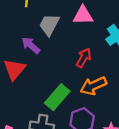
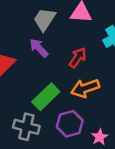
purple arrow: (31, 45) -> (39, 48), moved

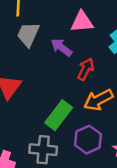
gray trapezoid: (44, 19) -> (28, 34), moved
purple arrow: (39, 48) -> (61, 47), moved

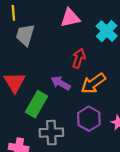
purple arrow: (61, 47) -> (61, 83), moved
green rectangle: (59, 115) -> (36, 104), moved

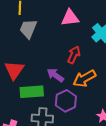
green rectangle: (36, 104) -> (32, 92), turned 50
purple hexagon: (89, 119) -> (66, 101), moved

